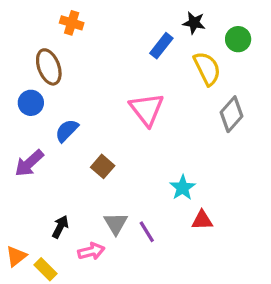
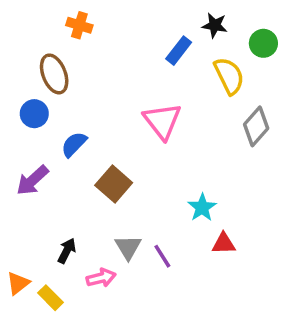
brown square: (103, 166) -> (114, 184), size x1.4

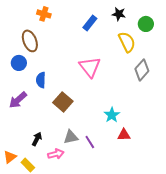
blue rectangle: (179, 51) -> (90, 23), moved
blue semicircle: (74, 144) -> (41, 80), turned -42
gray triangle: (128, 247) -> (71, 137), turned 49

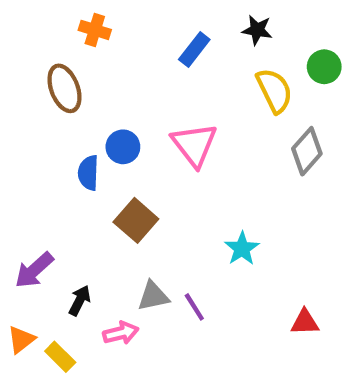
green circle: (146, 24) -> (324, 67), moved
blue circle: (19, 63) -> (123, 147), moved
purple arrow: (18, 100) -> (34, 270), moved
red triangle: (124, 135) -> (305, 322), moved

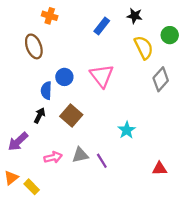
black arrow: (80, 301) -> (39, 115), moved
pink arrow: (121, 333) -> (53, 157), moved

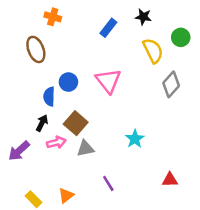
gray triangle: (80, 155) -> (85, 148), moved
pink arrow: (53, 157) -> (56, 142), moved
purple line: (102, 161) -> (108, 183), moved
orange triangle: (11, 178) -> (66, 196), moved

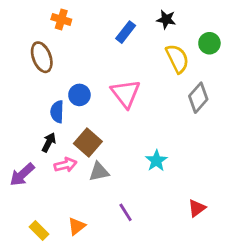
red triangle: (170, 180) -> (197, 208), turned -35

